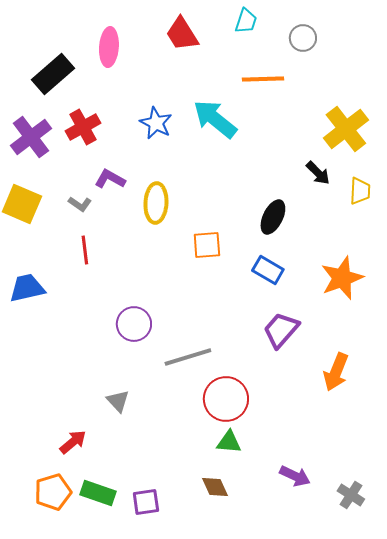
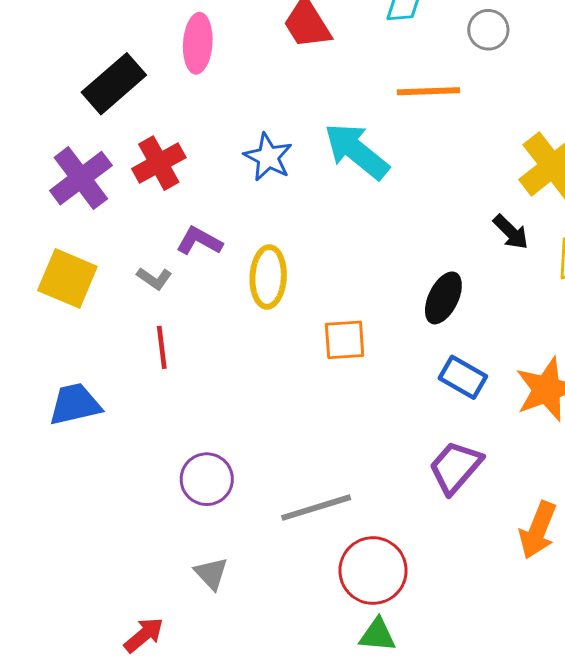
blue rectangle: (268, 270) -> (463, 377), moved
purple circle: (134, 324) -> (207, 479), moved

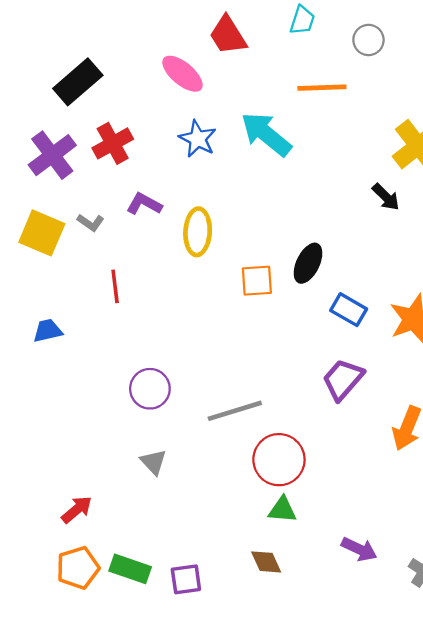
pink ellipse: (198, 43) -> (182, 74), moved, turned -54
gray L-shape: (154, 278) -> (91, 222), moved
black ellipse: (443, 298) -> (308, 263), moved
blue trapezoid: (75, 404) -> (48, 331), size x0.7
red arrow: (144, 635) -> (77, 510), moved

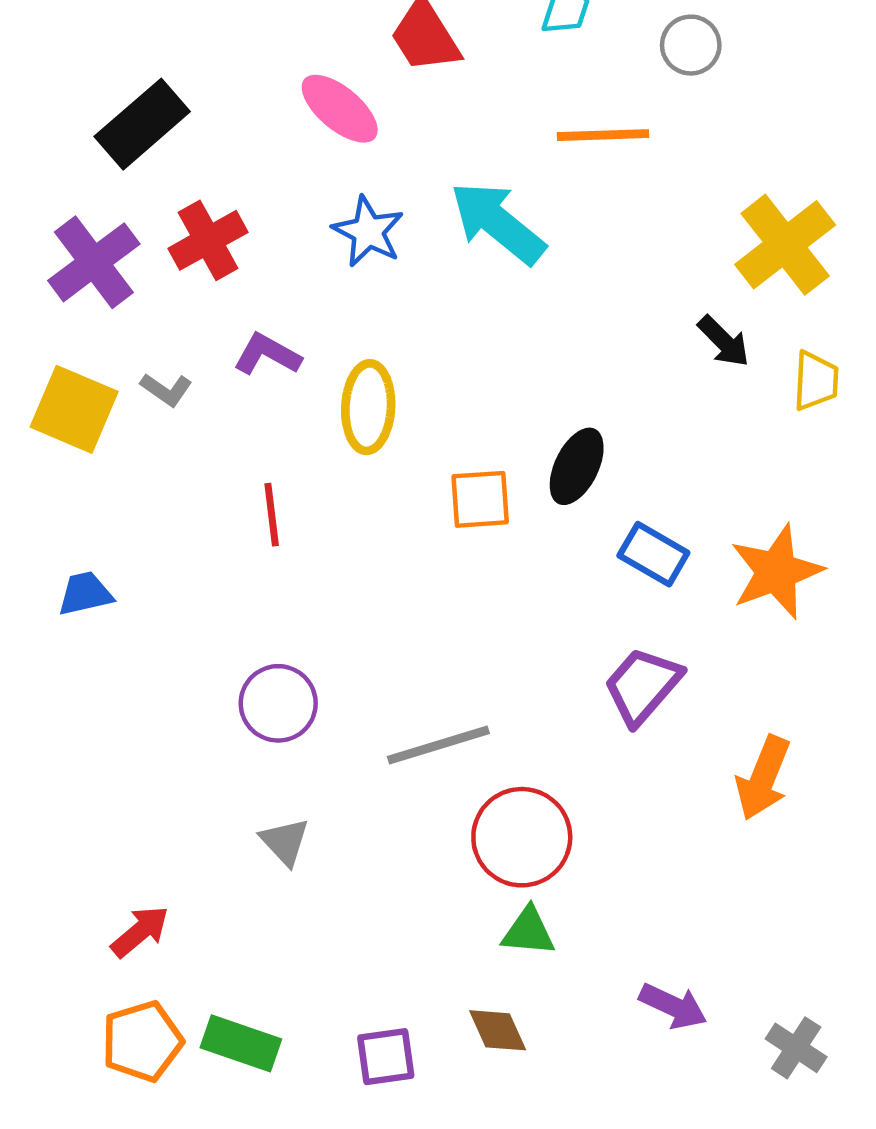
red line: (115, 286) -> (272, 515), moved
purple square: (186, 579) -> (386, 1057), moved

